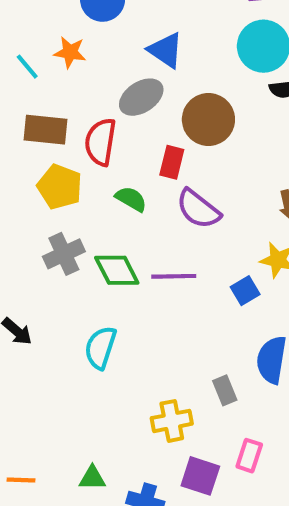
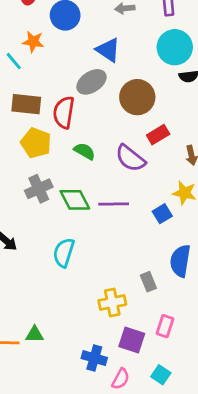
orange star: (70, 52) -> (33, 42), moved
red rectangle: (172, 162) -> (158, 135), moved, turned 45
green triangle: (92, 478) -> (35, 334), moved

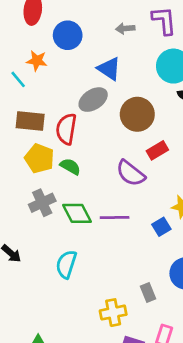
green semicircle: (85, 151) -> (70, 167), moved

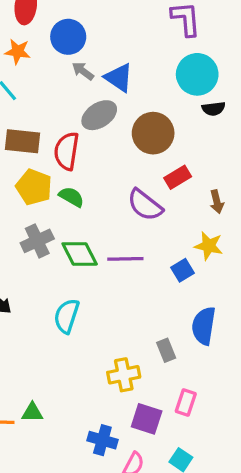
gray arrow: (125, 29) -> (83, 71), moved, turned 42
orange star: (37, 61) -> (18, 51), moved

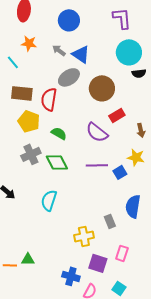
blue circle: (68, 37) -> (69, 20), moved
orange star: (18, 51) -> (29, 43), moved
green semicircle: (71, 197) -> (59, 133), moved
purple line: (125, 259) -> (97, 165), moved

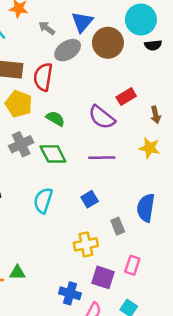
gray arrow: (59, 50) -> (47, 28), moved
blue triangle: (81, 54) -> (82, 22), turned 36
brown circle: (102, 88) -> (108, 43), moved
blue square: (120, 172) -> (90, 199), moved

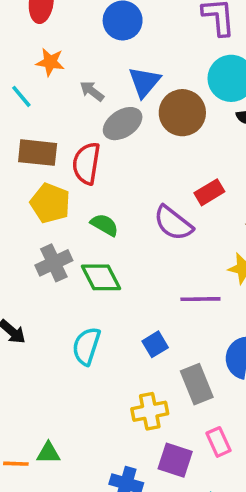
purple line: (102, 158) -> (200, 299), moved
gray rectangle: (118, 226) -> (197, 384), size x1.5
pink rectangle: (132, 265) -> (218, 442), turned -42

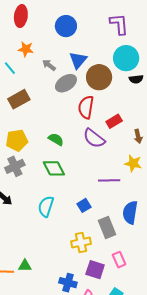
brown rectangle: (38, 153) -> (19, 99), turned -35
red semicircle: (86, 163) -> (86, 107), moved
yellow pentagon: (50, 203) -> (17, 140), moved, turned -30
gray cross: (54, 263) -> (15, 166), moved

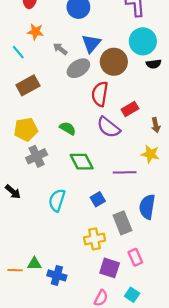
gray cross: (15, 166) -> (37, 156), moved
green diamond: (54, 168) -> (82, 162), moved
blue cross: (68, 283) -> (57, 275), moved

